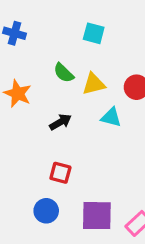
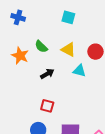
green semicircle: (64, 73) -> (41, 47), moved
yellow triangle: (94, 84) -> (68, 50), turned 42

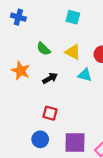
orange star: (20, 56) -> (21, 71), moved

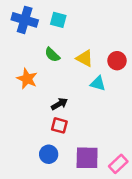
blue cross: (18, 17) -> (25, 20), size x1.5
cyan square: (73, 17) -> (58, 20), moved
black arrow: (50, 78) -> (59, 104), moved

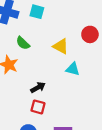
green semicircle: (52, 55) -> (23, 43), moved
red circle: (117, 61) -> (90, 34), moved

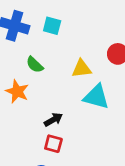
yellow triangle: (61, 46) -> (82, 69), turned -35
cyan triangle: (73, 69) -> (96, 97), size x1.5

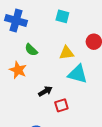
cyan square: (52, 26) -> (62, 16), moved
red square: (53, 144) -> (61, 105), moved, turned -32

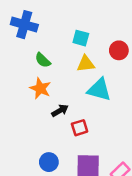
cyan square: (62, 16) -> (81, 38), moved
orange star: (18, 70) -> (40, 88), moved

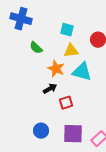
orange star: (40, 88) -> (56, 69), moved

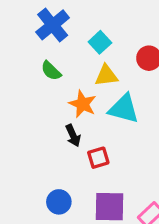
blue cross: (21, 19) -> (53, 25), moved, turned 35
cyan square: (67, 30) -> (100, 42), turned 32
black arrow: (50, 89) -> (73, 136), turned 96

